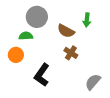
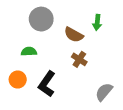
green semicircle: (26, 36) -> (29, 52), moved
orange circle: (16, 55) -> (18, 80), moved

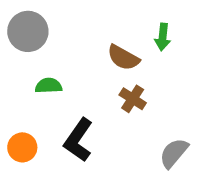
gray circle: (41, 19) -> (28, 31), moved
orange circle: (18, 80) -> (22, 147), moved

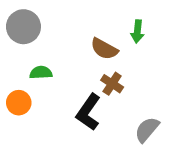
black L-shape: (78, 140) -> (88, 112), moved
orange circle: (22, 147) -> (19, 103), moved

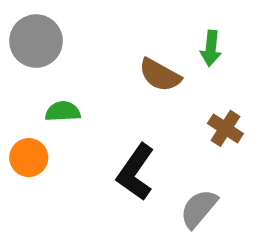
brown cross: (112, 84) -> (225, 128), moved
gray semicircle: (147, 130) -> (199, 209), moved

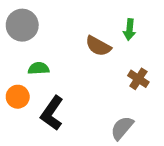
black L-shape: (136, 172) -> (52, 113), moved

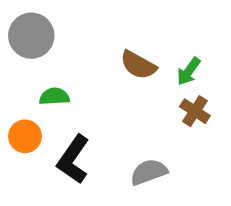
green arrow: (129, 30) -> (189, 71), moved, turned 30
gray semicircle: (122, 128) -> (149, 172), moved, turned 30

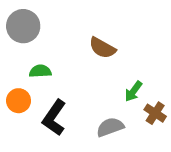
green arrow: (189, 71) -> (133, 91), moved
brown cross: (195, 111) -> (155, 113), moved

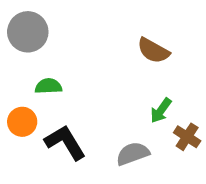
brown semicircle: (102, 48) -> (153, 51), moved
black L-shape: (54, 118) -> (65, 142), turned 114

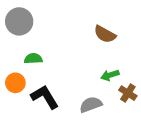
green arrow: (161, 111) -> (110, 75), turned 36

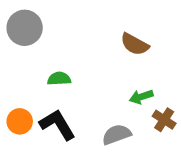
green semicircle: (33, 59) -> (59, 79), moved
orange circle: (15, 83) -> (20, 121), moved

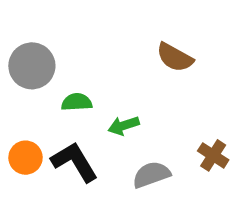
gray circle: (25, 28) -> (32, 66), moved
green arrow: (141, 97) -> (124, 126), moved

